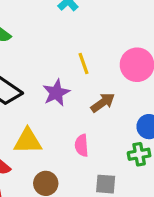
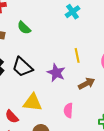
purple star: (56, 93) -> (56, 73), turned -30

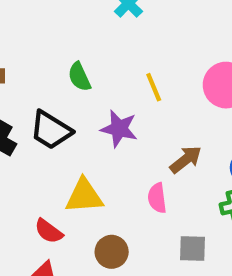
green semicircle: (24, 28) -> (79, 77), moved, turned 32
brown arrow: (87, 84) -> (186, 160), moved

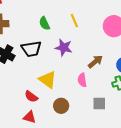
yellow line: (154, 87) -> (74, 20), moved
black trapezoid: (51, 130) -> (31, 49), turned -40
yellow triangle: (84, 196) -> (48, 80), turned 42

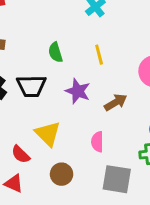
brown arrow: (95, 62) -> (116, 102), moved
gray square: (99, 104) -> (117, 179), size x1.5

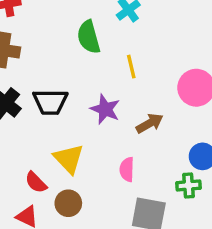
green semicircle: (55, 52) -> (89, 37), moved, size x1.4
brown circle: (62, 174) -> (68, 203), moved

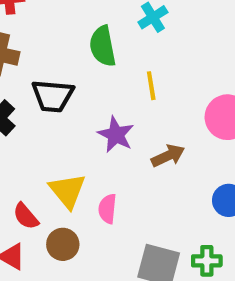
black trapezoid: (50, 102) -> (53, 96), moved
pink semicircle: (127, 169) -> (107, 209), moved
green cross: (189, 185) -> (207, 261), moved

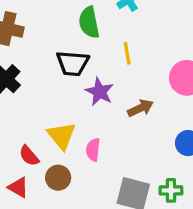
black trapezoid: (53, 96) -> (73, 63), moved

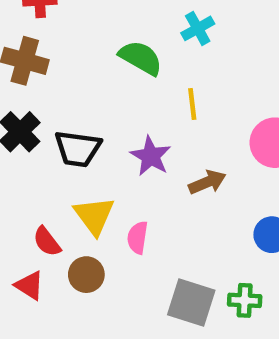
green semicircle: (89, 22) -> (141, 58), turned 128
black trapezoid: (73, 63) -> (78, 149), moved

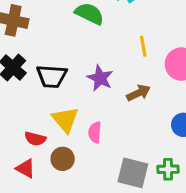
yellow line: (192, 104) -> (143, 46), moved
red semicircle: (47, 242) -> (35, 139), turned -35

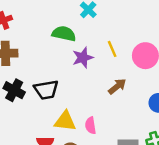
purple star: (100, 78) -> (83, 58), moved, turned -30
yellow triangle: (65, 120) -> (65, 121), turned -30

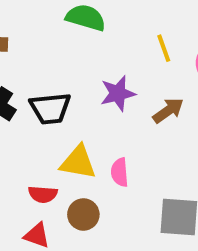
purple star: (83, 58) -> (118, 93), moved

